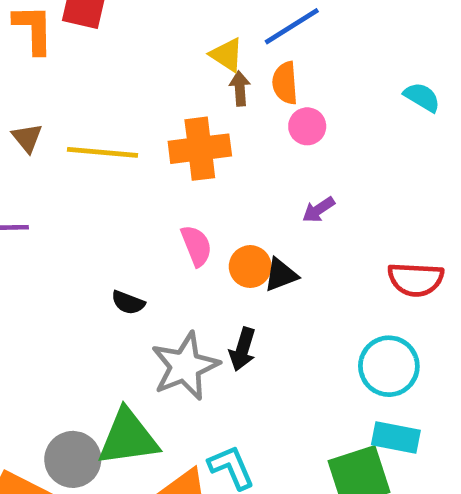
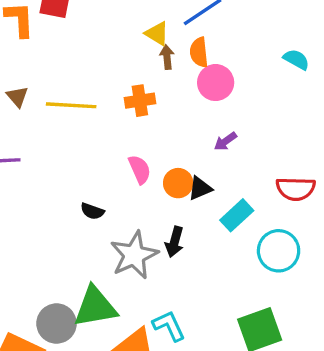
pink circle: (307, 126) -> (216, 83), size x1.4
orange cross: (200, 149) -> (140, 101), size x0.7
cyan rectangle: (396, 438) -> (237, 215), moved, turned -52

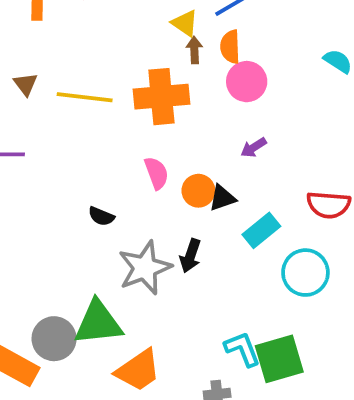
orange cross: (140, 101) -> (161, 97), size x1.6
cyan L-shape: (169, 326) -> (242, 349), moved

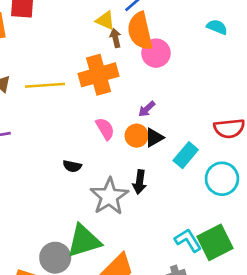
orange semicircle: (230, 47) -> (140, 31), size x1.6
purple arrow: (254, 147) -> (147, 109), moved

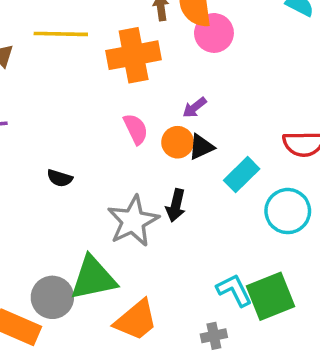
yellow line: (45, 85) -> (61, 34), moved
black semicircle: (72, 166) -> (60, 178), moved

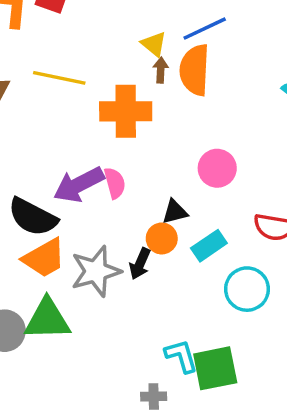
pink circle: (214, 33) -> (217, 168), moved
purple arrow: (195, 107) -> (79, 185), moved, size x2.0
orange circle: (178, 142) -> (162, 238), moved
black semicircle: (60, 178) -> (33, 217), size x2.0
orange trapezoid: (136, 320) -> (44, 258), moved

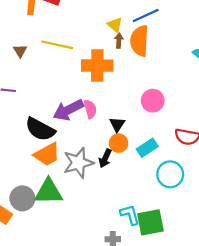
black triangle: (175, 212) -> (117, 124), moved, turned -42

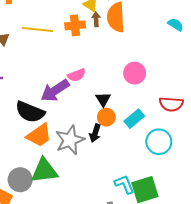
orange cross: (97, 66) -> (75, 25), moved, size x0.7
pink semicircle: (90, 109) -> (77, 75), moved, turned 90

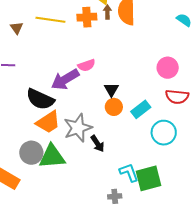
pink circle: (135, 73) -> (168, 68), moved
black arrow: (95, 133) -> (97, 144), moved, turned -54
gray circle: (20, 180) -> (31, 153), moved

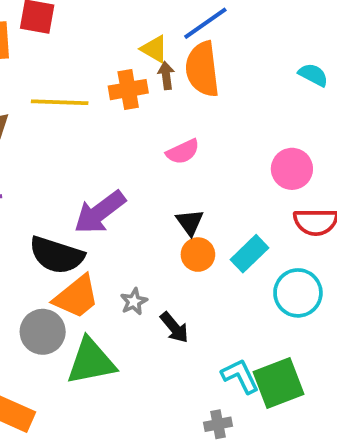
pink semicircle: (86, 65) -> (183, 152), moved
gray star: (78, 128) -> (134, 302), size x0.5
gray circle: (31, 153) -> (43, 332), moved

